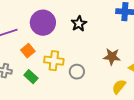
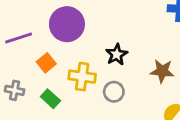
black star: (79, 24) -> (117, 55), moved

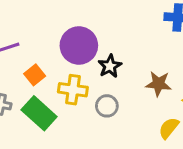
purple circle: (67, 24) -> (79, 45), moved
green rectangle: (50, 99) -> (39, 113), size x1.6

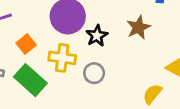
brown star: (158, 84) -> (138, 27), moved, turned -30

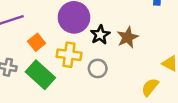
brown star: (138, 27) -> (128, 37), moved

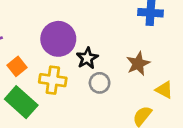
brown star: (128, 37) -> (138, 64), moved
gray circle: (98, 68) -> (100, 83), moved

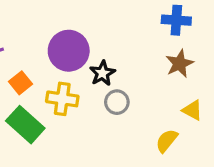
brown star: (138, 64) -> (180, 64), moved

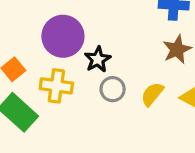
yellow semicircle: (167, 141) -> (152, 94), moved

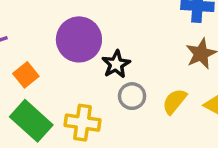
yellow cross: (56, 86) -> (83, 123), moved

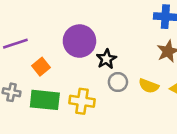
yellow semicircle: (174, 101) -> (149, 86), turned -108
green rectangle: (31, 121) -> (45, 100), turned -36

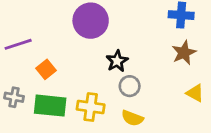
purple circle: (79, 41) -> (91, 21), moved
yellow semicircle: (149, 86) -> (132, 118), moved

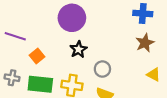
purple line: (18, 44) -> (15, 36), turned 36
black star: (117, 61) -> (78, 49), moved

